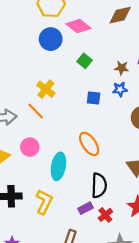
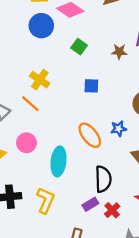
blue star: (120, 89) -> (119, 129), moved

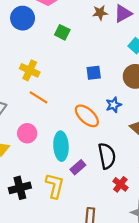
brown star: (119, 52) -> (100, 13), moved
blue square: (91, 86) -> (94, 73), moved
orange line: (30, 104) -> (39, 97), moved
purple rectangle: (90, 204) -> (78, 167), moved

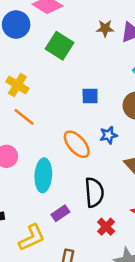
green square: (62, 32) -> (60, 46), size x1.5
purple rectangle: (78, 167) -> (60, 213), moved
yellow L-shape: (55, 186) -> (32, 238), moved, turned 45

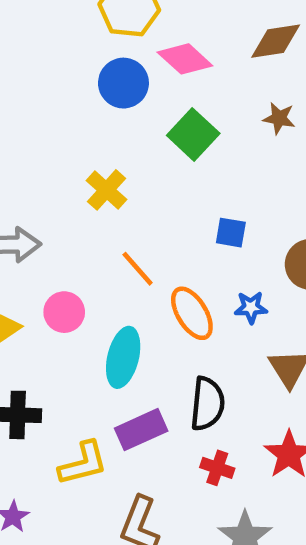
orange line: (24, 117) -> (138, 269), moved
purple rectangle: (60, 213) -> (141, 430), size x1.5
red cross: (106, 227) -> (217, 468), turned -36

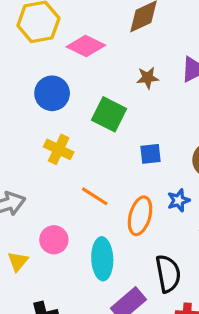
blue circle: (123, 83) -> (52, 93), moved
brown star: (279, 118) -> (148, 78), moved
green square: (193, 134) -> (109, 114), moved
orange ellipse: (192, 313) -> (140, 216), turned 63

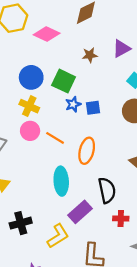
blue circle: (52, 93) -> (31, 77), moved
blue star: (179, 200) -> (73, 104), moved
pink circle: (54, 240) -> (30, 131), moved

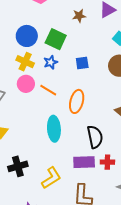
blue star: (73, 104) -> (51, 62), moved
purple rectangle: (80, 212) -> (84, 162), moved, turned 40

